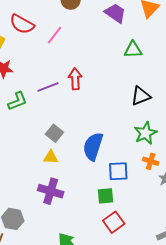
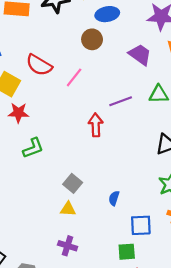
purple line: (48, 87) -> (121, 101), moved
blue semicircle: (93, 146) -> (114, 198), size x0.5
purple cross: (51, 191) -> (68, 246), size x0.7

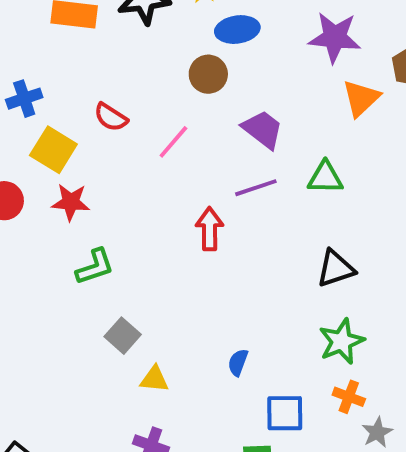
purple trapezoid: (140, 54) -> (263, 129), moved
red semicircle: (39, 65) -> (111, 117), size x0.7
gray square: (73, 183) -> (123, 336), moved

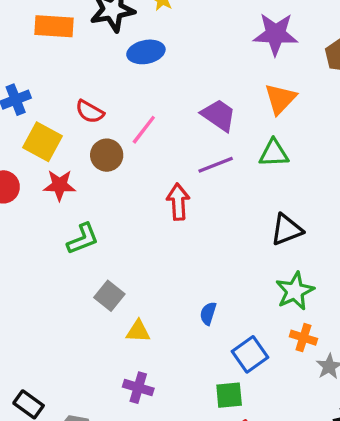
blue ellipse: (237, 30) -> (146, 52), moved
brown circle: (208, 74) -> (107, 155), moved
orange triangle: (361, 98) -> (280, 99), moved
blue square: (285, 413) -> (250, 354), turned -32

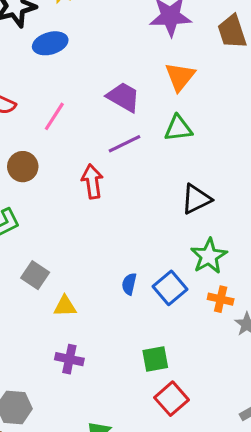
brown circle: (107, 155) -> (23, 167), moved
blue square: (250, 354) -> (170, 288), moved

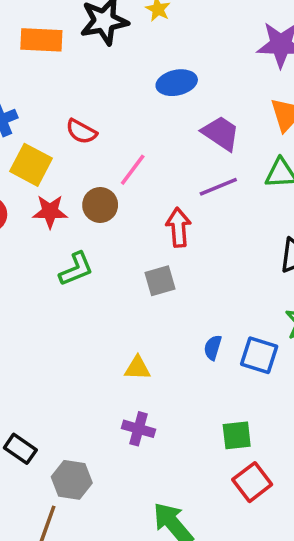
blue ellipse: (50, 43) -> (177, 83), moved
pink line: (54, 116) -> (133, 170), moved
gray square: (35, 275) -> (160, 281), moved, turned 36
blue square: (170, 288) -> (259, 355), turned -36

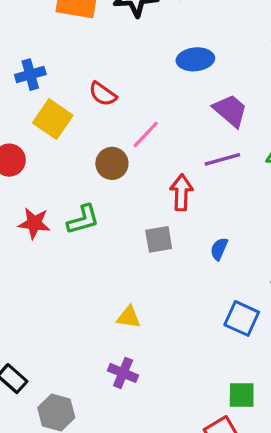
red star: (50, 212) -> (34, 223), moved
blue semicircle: (213, 348) -> (219, 249), moved
green square: (237, 435) -> (242, 395), moved

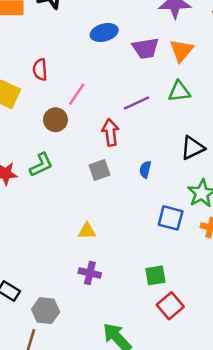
red semicircle: (103, 94) -> (40, 70), turned 60
purple trapezoid: (230, 111) -> (146, 48), moved, turned 140
green square: (242, 395) -> (155, 275), moved

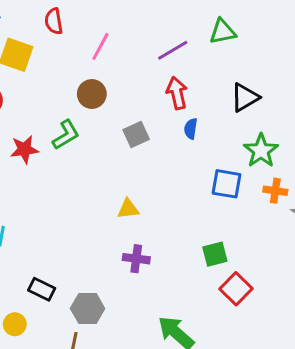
brown circle: (55, 120) -> (92, 94), moved
red arrow: (110, 132) -> (177, 93), moved

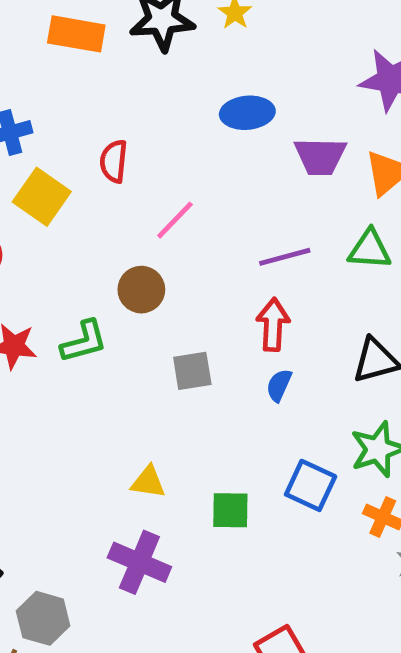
green square: (215, 254) -> (230, 510), moved
purple cross: (136, 259) -> (139, 562), size x1.4

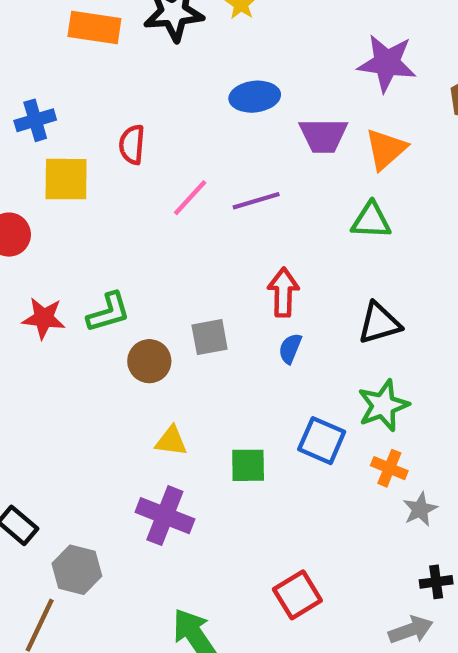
yellow square: (42, 197) -> (66, 179), turned -33
purple line: (285, 257) -> (256, 201), moved
brown circle: (141, 290) -> (149, 361), moved

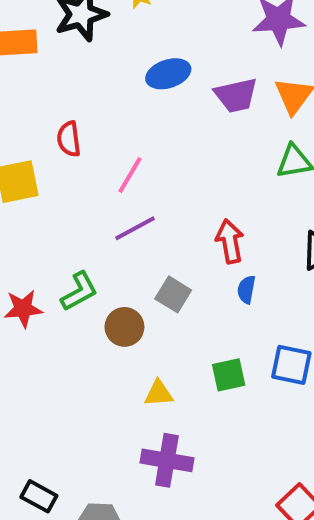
purple line: (256, 201) -> (135, 228), moved
gray square: (210, 337) -> (173, 294), turned -36
green square: (248, 465) -> (229, 375), moved

